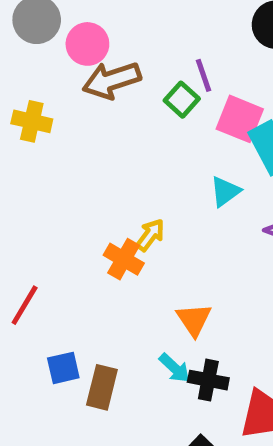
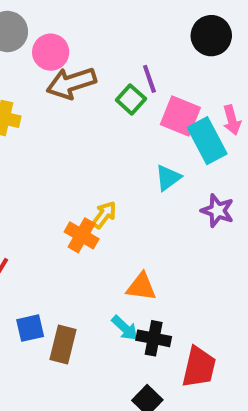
orange triangle: (194, 320) -> (141, 287), turned -48

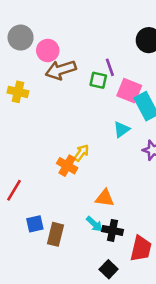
green square: (131, 99) -> (98, 80), turned -30

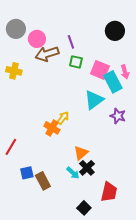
purple line: (110, 67) -> (71, 42), moved
cyan triangle: (122, 129) -> (94, 100), size x1.5
orange triangle: (105, 198) -> (81, 153), turned -49
black cross: (112, 230) -> (87, 168), moved, turned 35
brown rectangle: (55, 234) -> (43, 181), turned -42

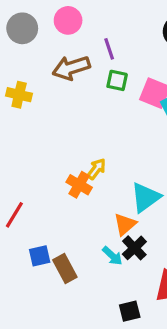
pink circle: (37, 39) -> (68, 20), moved
cyan triangle: (94, 100) -> (145, 197), moved
black square: (84, 208) -> (130, 311), turned 32

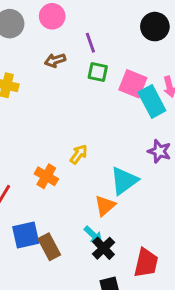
brown arrow: (71, 68) -> (55, 60), size x0.6
orange cross: (79, 185) -> (46, 176), moved
black cross: (134, 248) -> (104, 248), moved
blue square: (40, 256) -> (26, 235), size x1.4

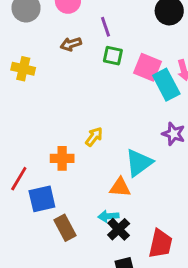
orange cross: (46, 176) -> (62, 158), turned -30
orange triangle: (105, 206) -> (120, 187), turned 45
blue square: (26, 235) -> (42, 199), moved
cyan arrow: (93, 235) -> (108, 216), turned 132

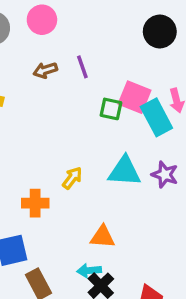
purple line: (106, 27) -> (82, 67), moved
green square: (113, 56) -> (111, 109), moved
cyan triangle: (139, 163) -> (124, 171), moved, turned 40

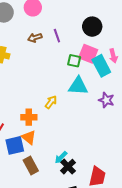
black circle: (160, 31) -> (92, 27), moved
cyan triangle: (124, 171) -> (78, 86), moved
orange triangle: (103, 237) -> (29, 137), moved, turned 35
cyan arrow: (89, 270) -> (61, 157), turned -40

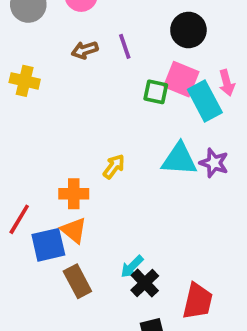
cyan triangle: (78, 86) -> (179, 159), moved

